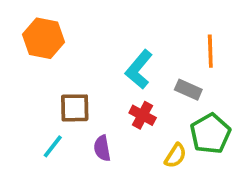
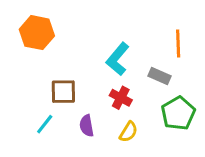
yellow semicircle: (176, 156) -> (128, 132), moved

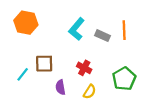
cyan L-shape: (118, 59) -> (77, 29), moved
gray rectangle: (160, 76) -> (103, 36), moved
cyan line: (45, 124) -> (23, 74), moved

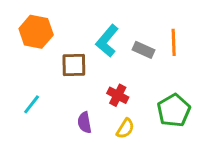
brown square: (44, 64) -> (74, 65), moved

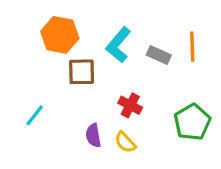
orange hexagon: (36, 32) -> (60, 35), moved
yellow semicircle: (125, 129) -> (125, 142), moved, turned 105

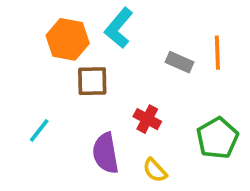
cyan L-shape: (118, 45) -> (119, 28), moved
purple semicircle: (93, 135) -> (106, 153), size x1.5
yellow semicircle: (125, 142) -> (155, 170), moved

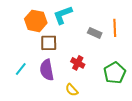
cyan L-shape: (119, 28) -> (63, 15), turned 30
purple semicircle: (106, 153) -> (47, 70), moved
yellow semicircle: (155, 170) -> (72, 90), moved

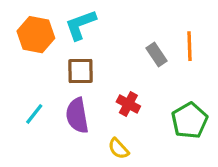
cyan L-shape: (63, 15) -> (80, 25), moved
orange hexagon: (36, 21) -> (36, 35), moved
gray rectangle: (95, 33) -> (156, 54), turned 32

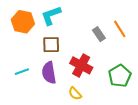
orange line: (189, 46) -> (120, 29), turned -30
red cross: (128, 104) -> (81, 65), size x1.5
cyan line: (34, 114) -> (22, 72), turned 32

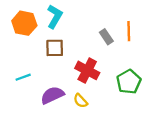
cyan L-shape: (51, 15) -> (55, 17), turned 140
orange line: (120, 29) -> (129, 31), turned 30
purple semicircle: (49, 73) -> (52, 95), moved, turned 75

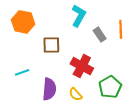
cyan L-shape: (55, 17) -> (79, 16), moved
green pentagon: (129, 82) -> (110, 87), moved
purple semicircle: (52, 95) -> (49, 89), turned 120

